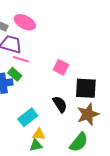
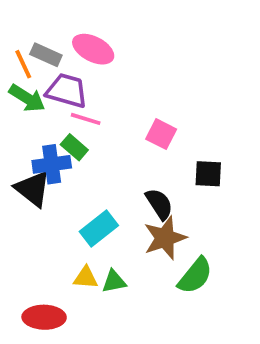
black square: (86, 88) -> (208, 174), size x0.7
brown star: (88, 114) -> (165, 238), moved
yellow triangle: (39, 134) -> (86, 278), moved

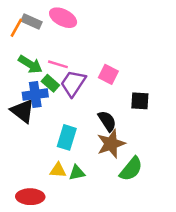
orange line: (23, 64) -> (16, 28), turned 54
purple trapezoid: (67, 91) -> (73, 83), moved, turned -72
green arrow: (27, 98) -> (30, 64), moved
cyan rectangle: (99, 228) -> (67, 137), turned -35

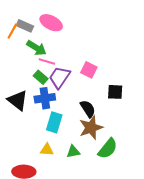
green arrow: (30, 64) -> (36, 48), moved
blue cross: (35, 95) -> (45, 98), moved
green triangle: (77, 173) -> (73, 152), moved

